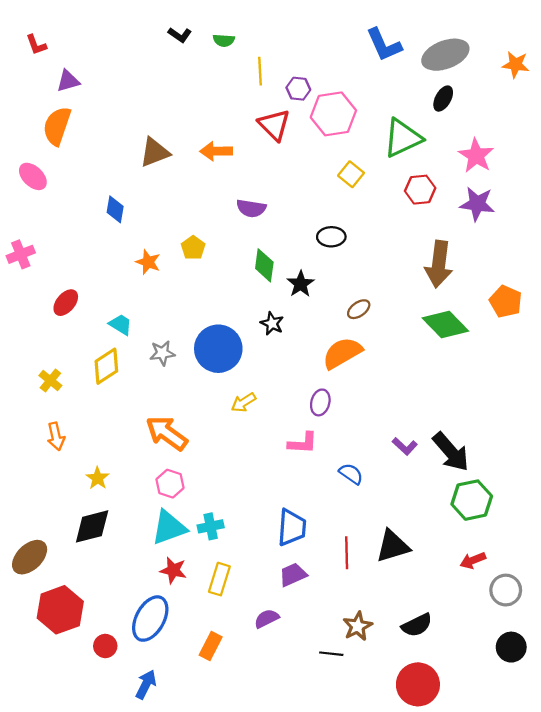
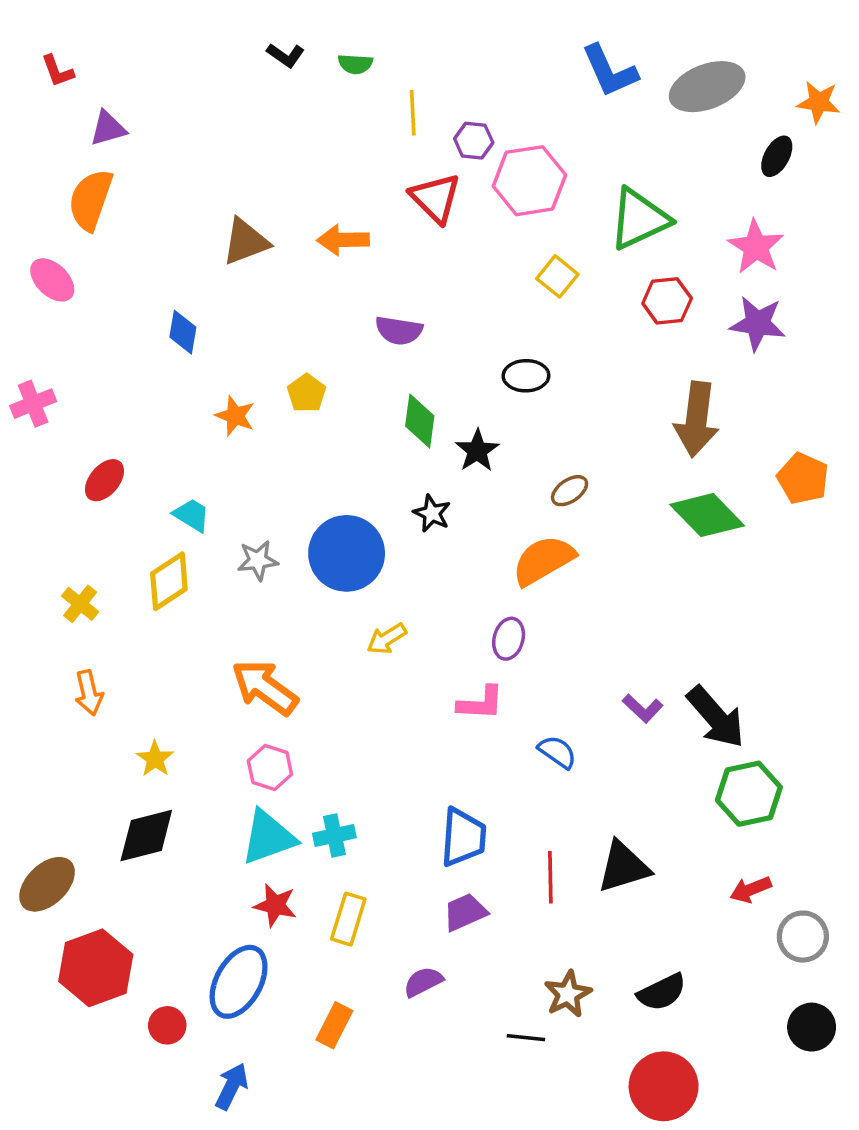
black ellipse: (443, 99) -> (777, 156), moved

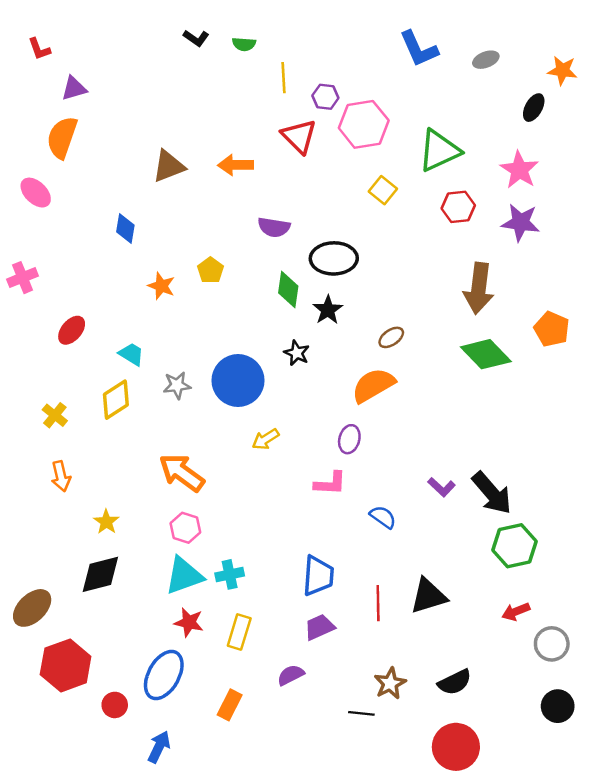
gray ellipse: (707, 87) -> (486, 60), size x0.5
black ellipse: (526, 376) -> (334, 258), moved, size x1.5

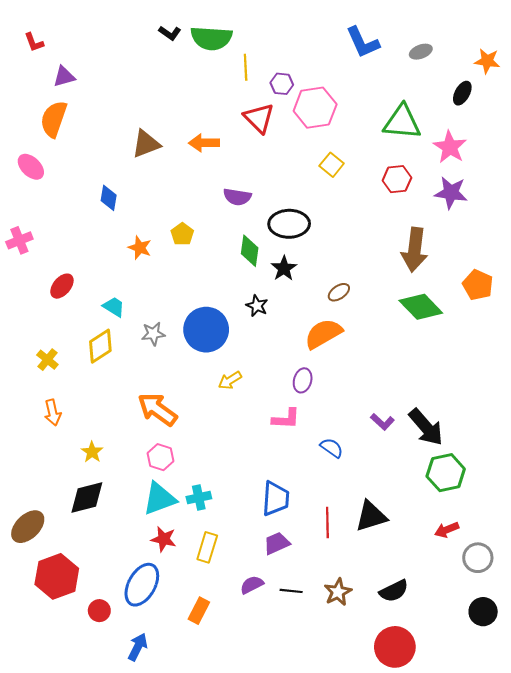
green semicircle: (244, 44) -> (211, 38), size x2.0
green triangle: (439, 151) -> (402, 122), moved, turned 30
black line: (361, 713) -> (291, 591), moved

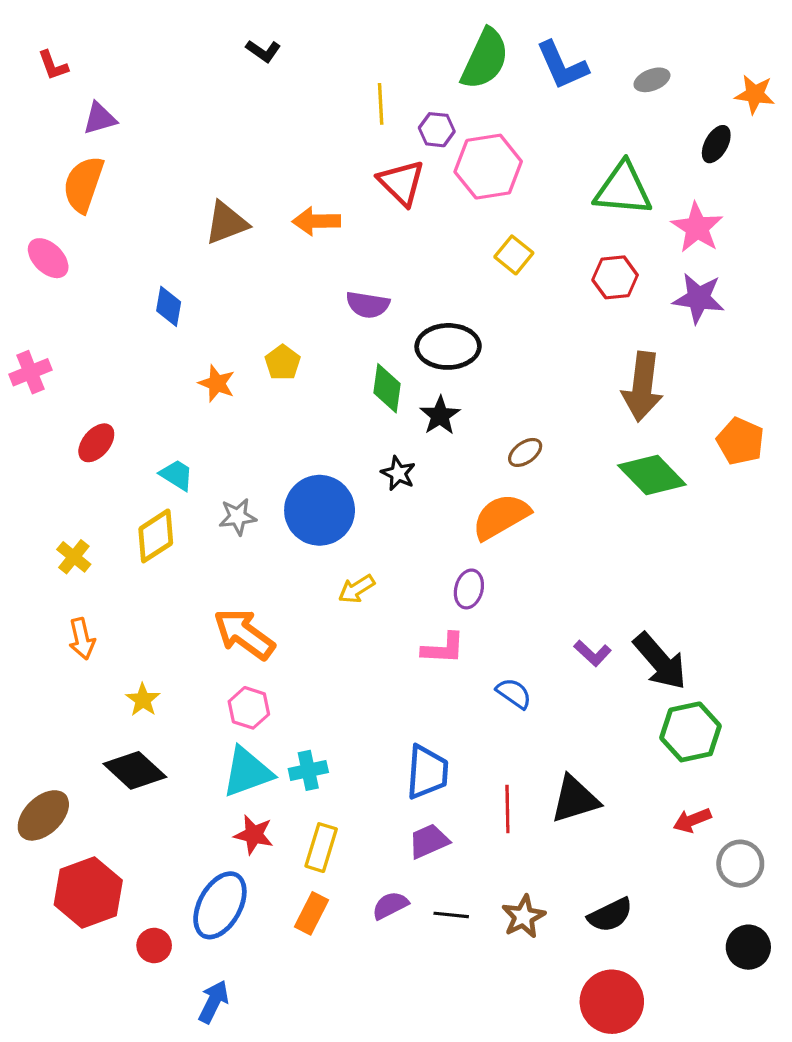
green semicircle: (211, 38) -> (485, 59), moved, turned -69
black diamond: (87, 498) -> (135, 770), turned 57
orange rectangle: (199, 611) -> (312, 913), moved

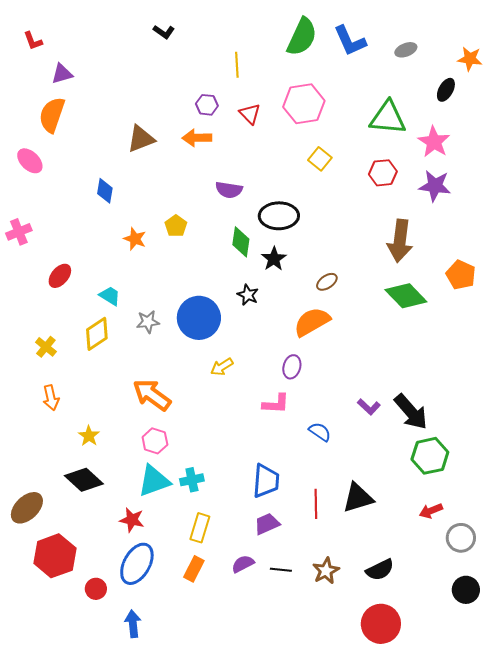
purple hexagon: (437, 130) -> (207, 105), moved
red triangle: (401, 183) -> (250, 114), size x0.7
red star: (254, 835) -> (132, 520), moved
blue arrow: (214, 1002) -> (133, 624), turned -32

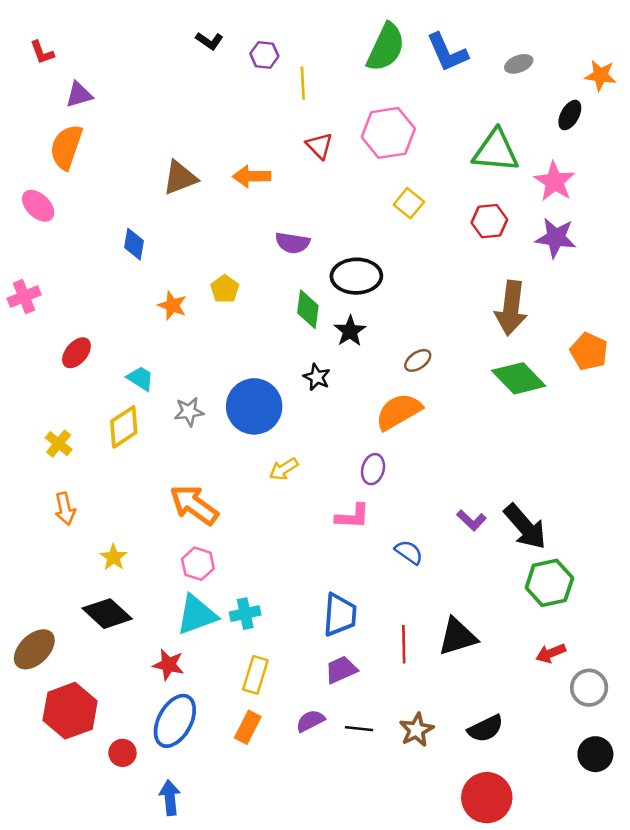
purple hexagon: (207, 105) -> (264, 55), moved

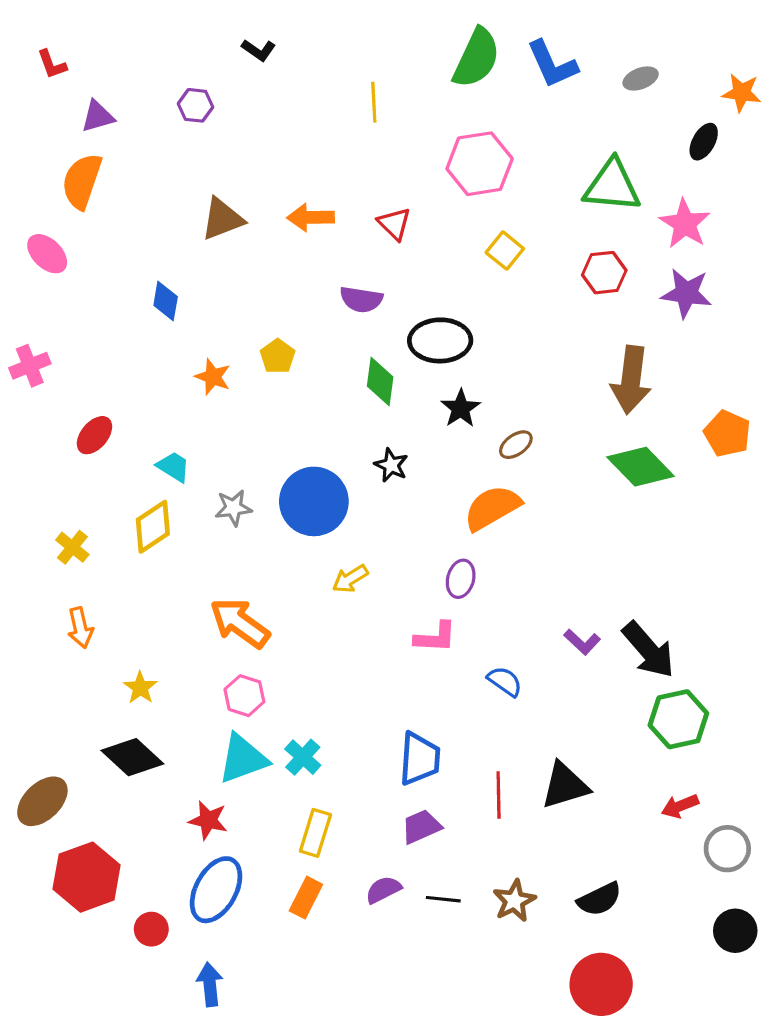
purple hexagon: (264, 55) -> (195, 105), moved
red triangle: (319, 146) -> (394, 224), moved
black star: (350, 331) -> (461, 408), moved
cyan cross: (245, 614) -> (303, 757), turned -36

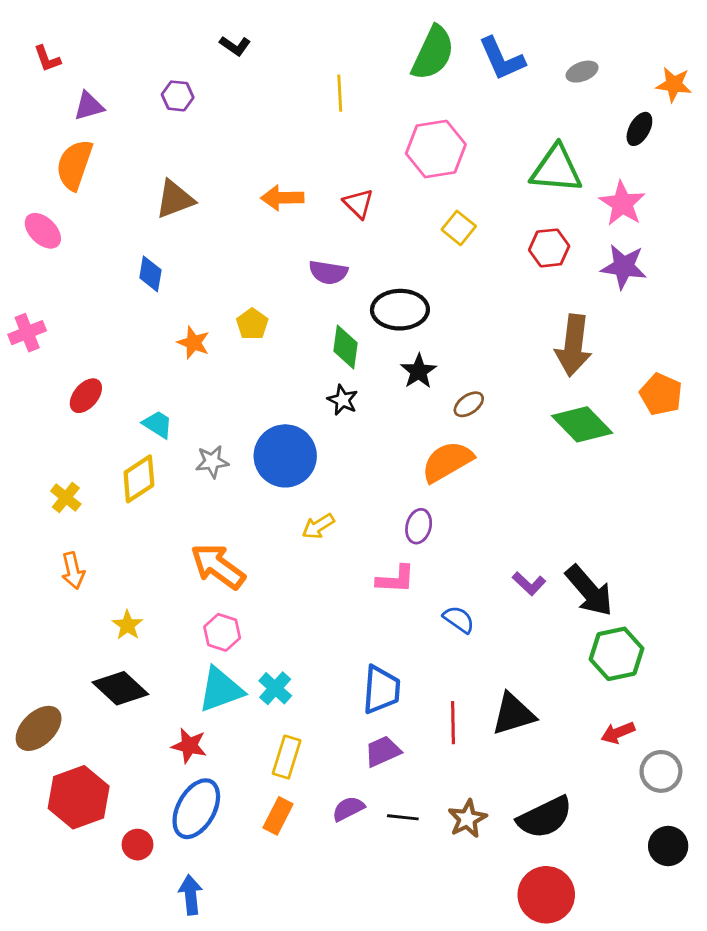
brown triangle: (222, 219) -> (175, 199), moved
black star: (391, 465) -> (343, 400), moved
black semicircle: (600, 899) -> (545, 817), size x1.4

